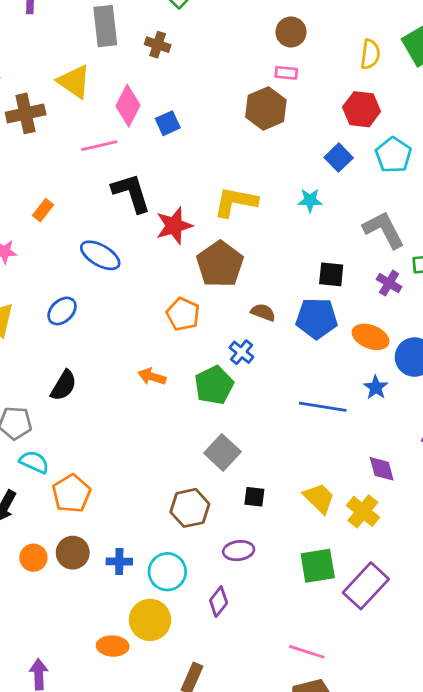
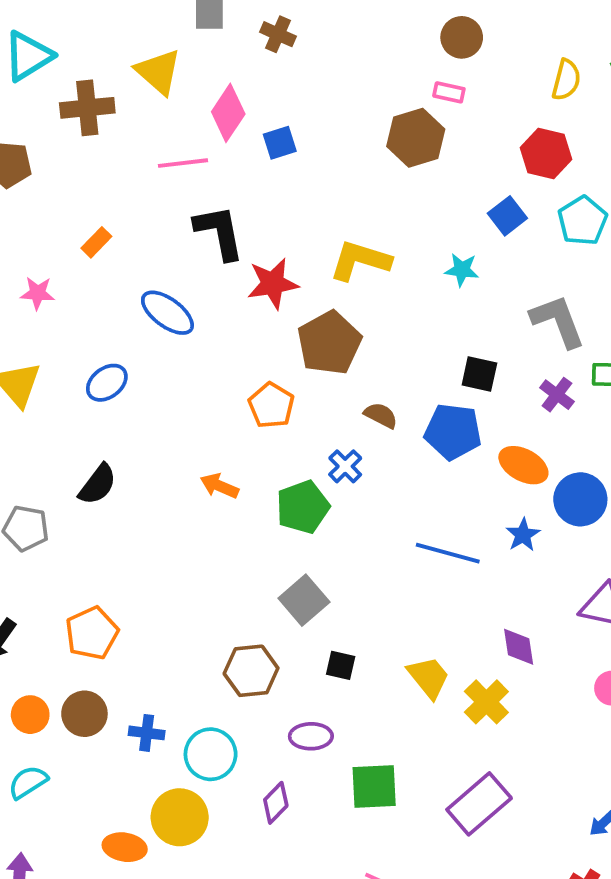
cyan semicircle: (34, 462) -> (28, 782), moved, turned -64
green square: (318, 566) -> (374, 787), moved

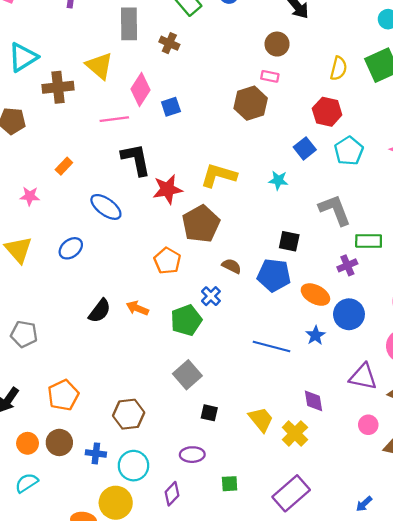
purple cross: (557, 395) -> (347, 265), moved, turned 30
black semicircle: (98, 484) -> (100, 311), moved
brown hexagon: (251, 671) -> (129, 414), moved
green square: (374, 787) -> (230, 484), size x0.6

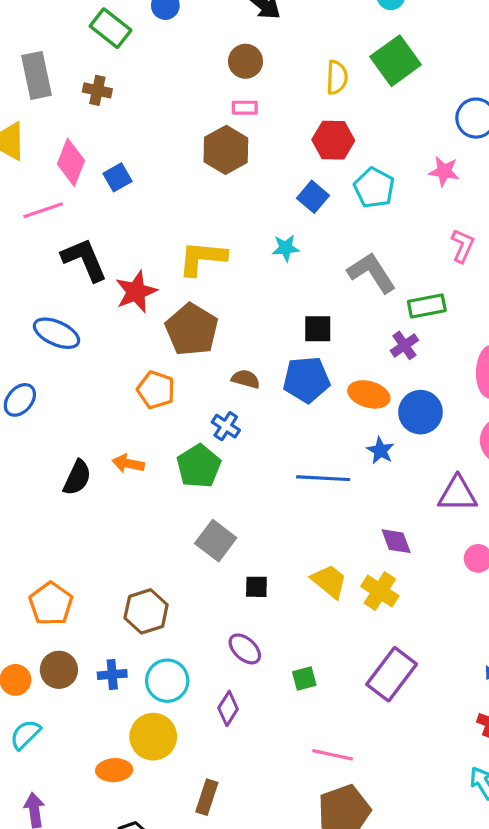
purple ellipse: (192, 455) -> (245, 649), turned 55

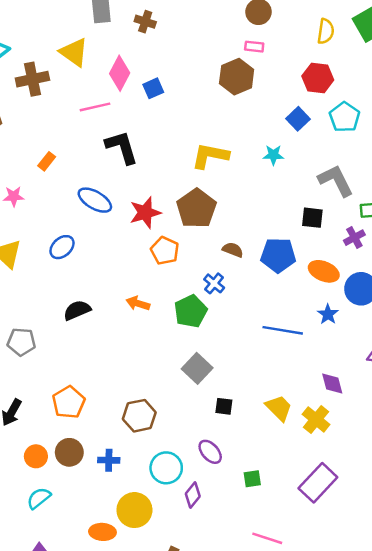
red star: (136, 292) -> (145, 213), moved
black square: (318, 329) -> (312, 218), moved
black semicircle: (77, 478) -> (77, 310), moved, turned -144
cyan circle: (167, 681) -> (166, 468), moved

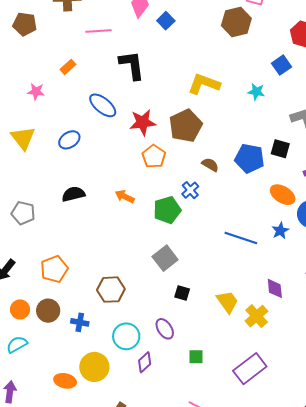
blue square: (153, 88) -> (166, 21), turned -30
pink line: (95, 107) -> (99, 31), moved
blue pentagon: (278, 255) -> (250, 158), moved

